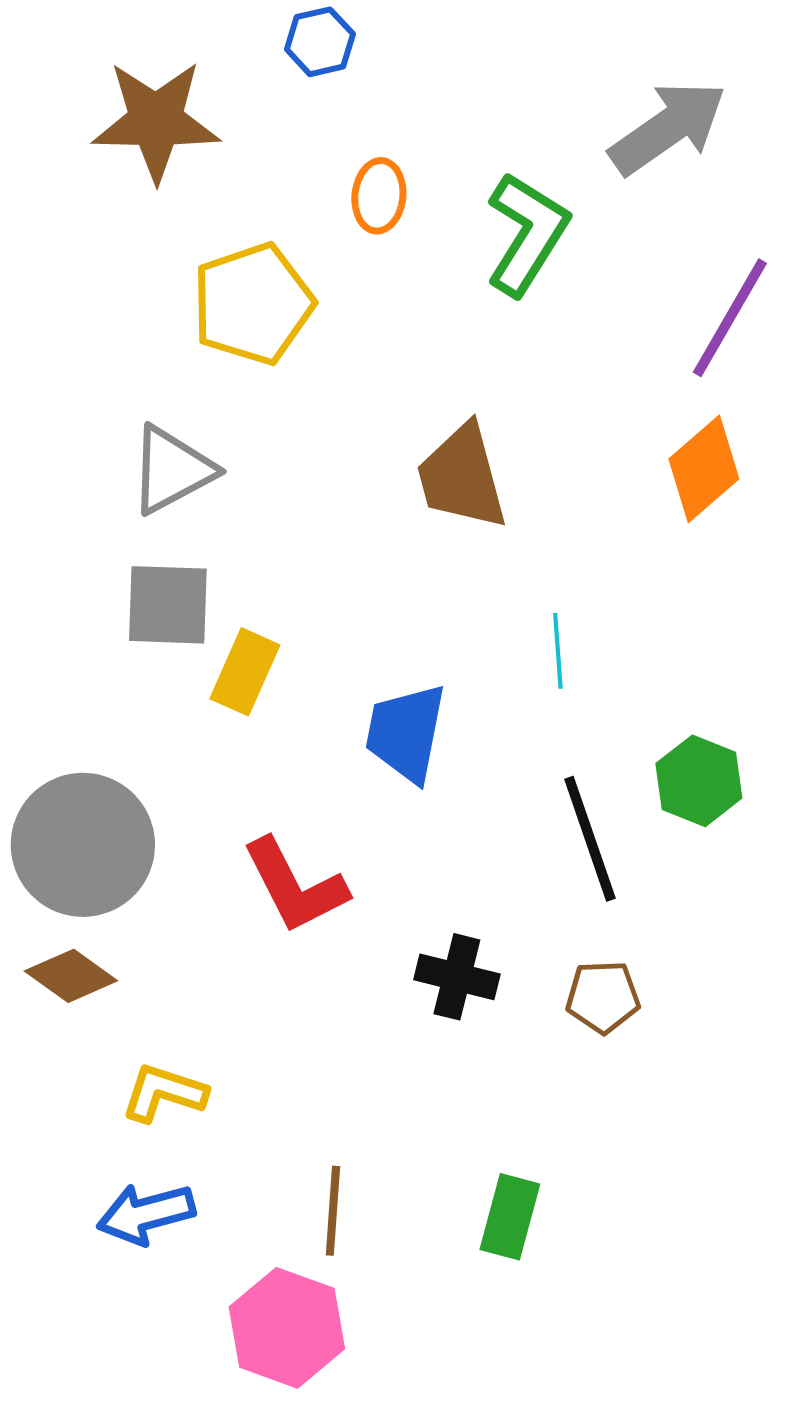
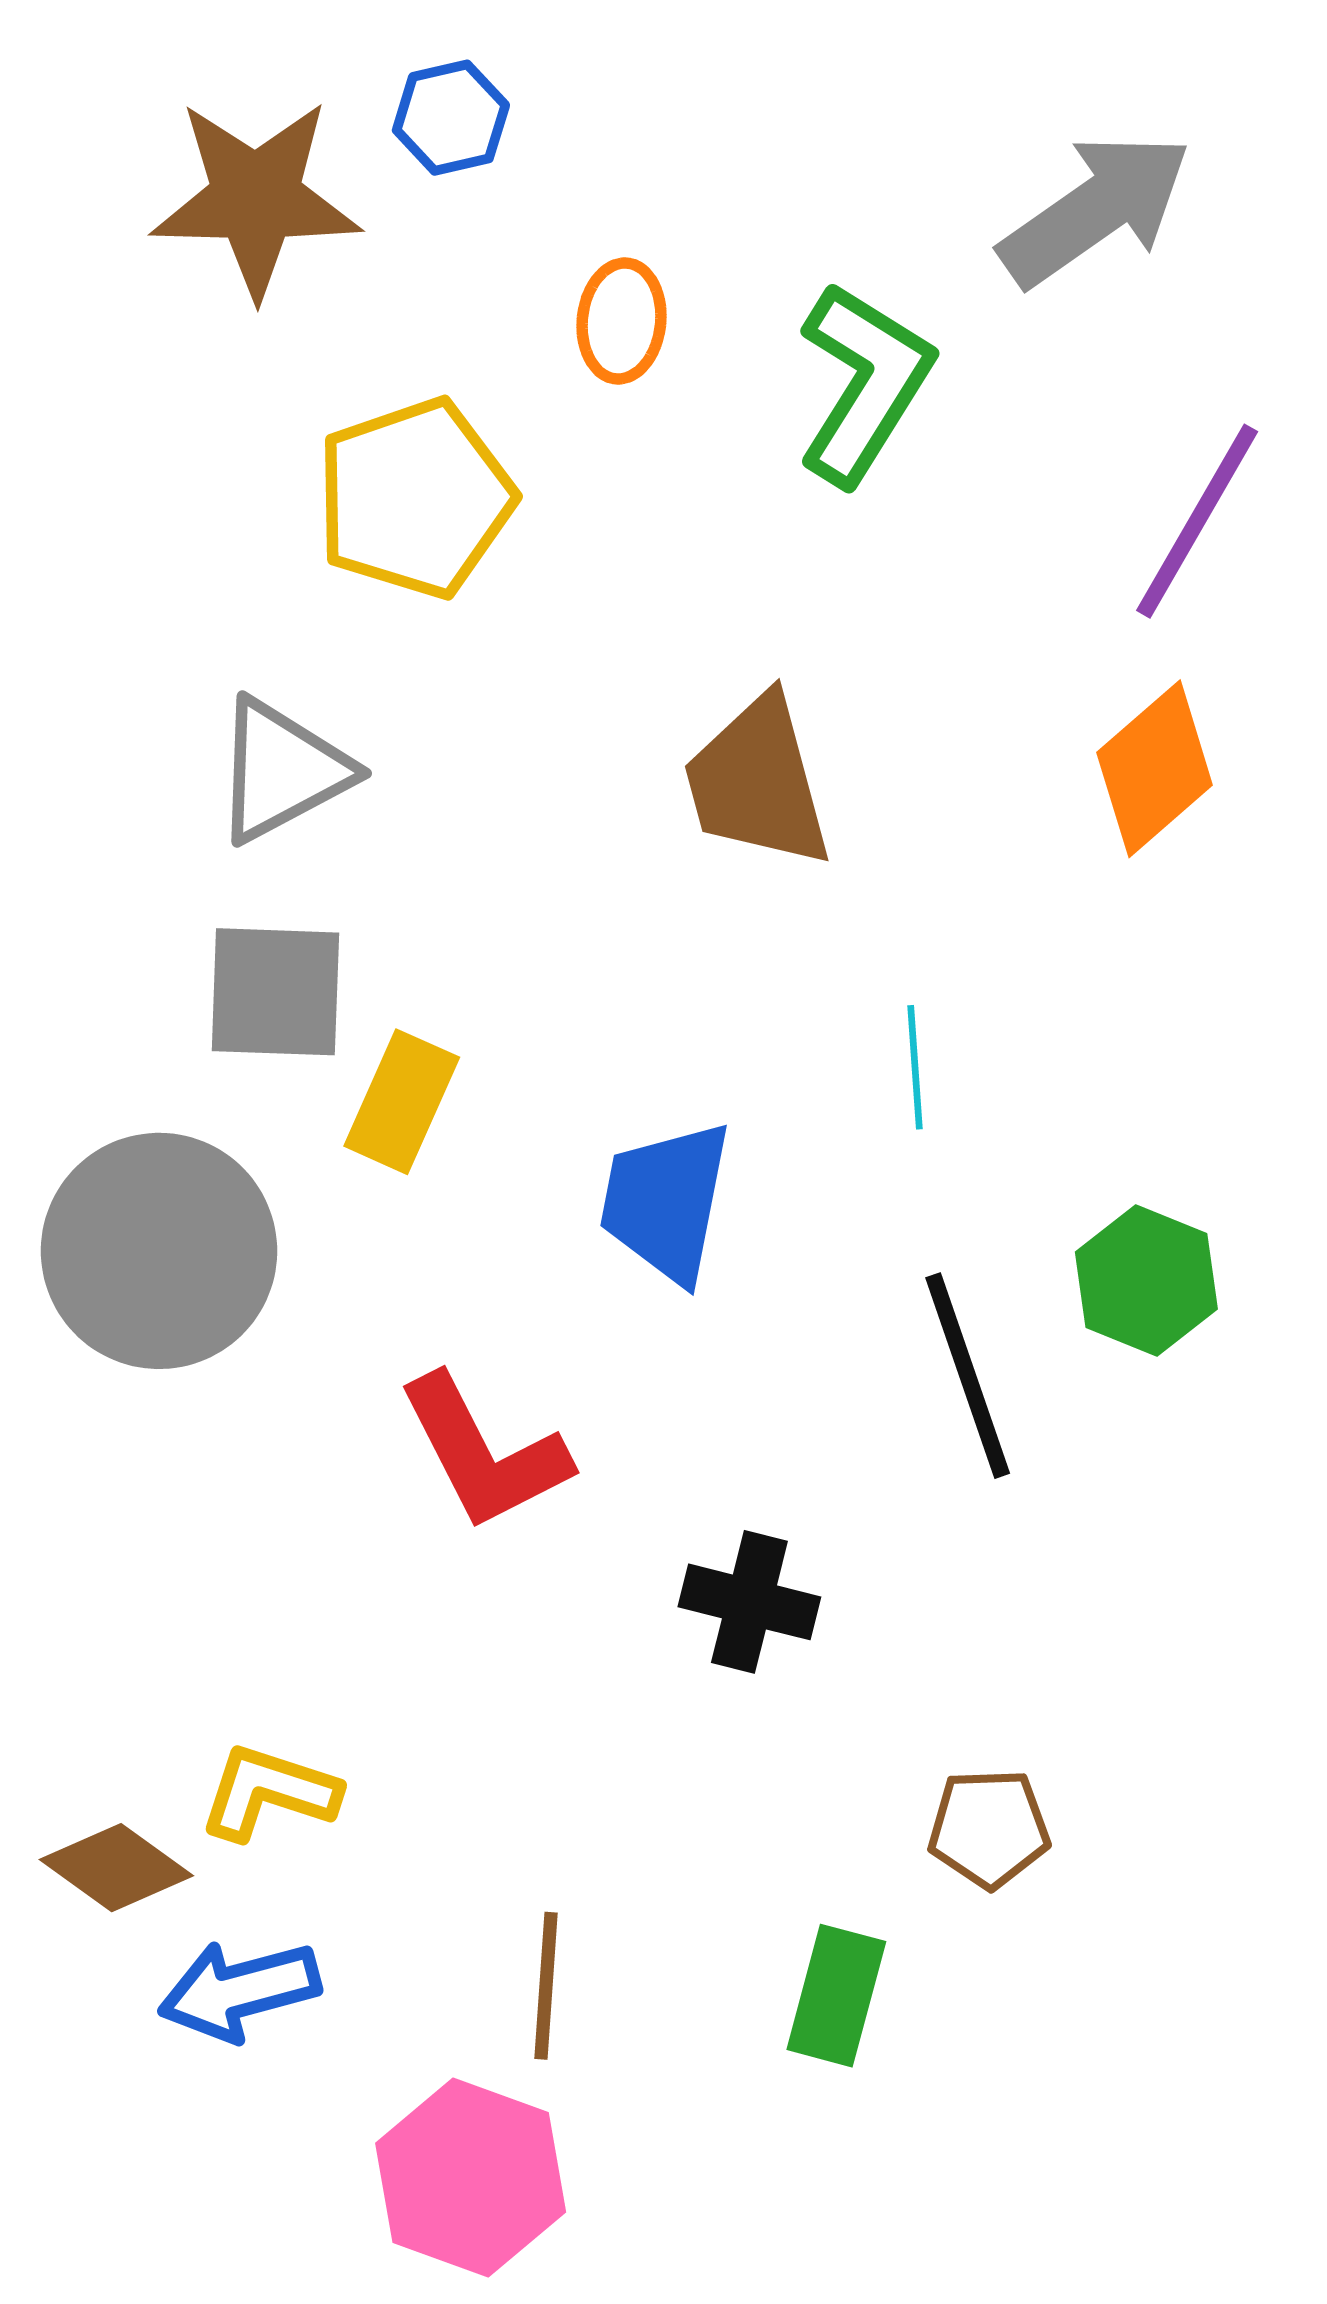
blue hexagon: (320, 42) -> (451, 118), moved
gray circle: (83, 845) -> (159, 1251), moved
brown diamond: (71, 976) -> (116, 1868), moved
brown pentagon: (603, 997) -> (989, 1828), moved

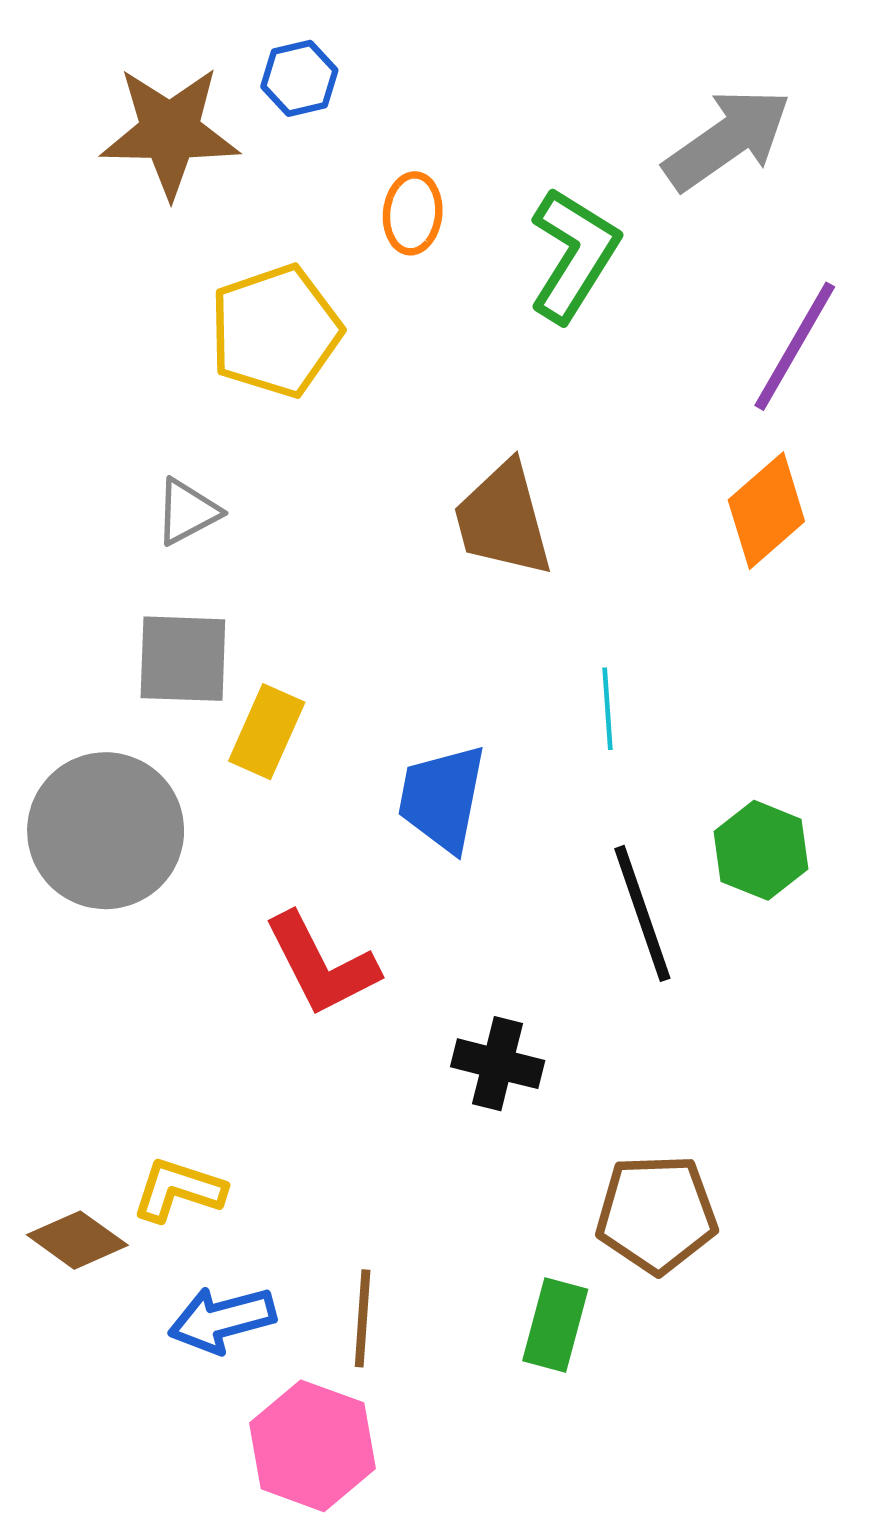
gray triangle: (282, 770) -> (187, 512), size x0.7
brown pentagon: (989, 1828) -> (656, 1214), size x1.5
blue arrow: (239, 1991) -> (222, 1320), moved

